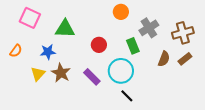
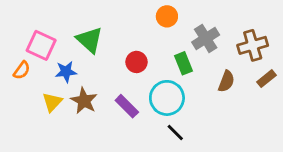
pink square: (30, 18) -> (41, 45), moved
green triangle: (65, 29) -> (89, 40), turned 40
brown rectangle: (185, 59) -> (266, 79), moved

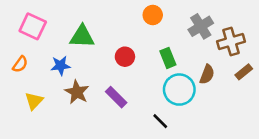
gray cross: (206, 38) -> (201, 26), moved
green triangle: (89, 40) -> (82, 36), turned -40
pink square: (41, 45) -> (33, 26), moved
cyan circle: (167, 98) -> (179, 90), moved
yellow triangle: (52, 102) -> (34, 101), moved

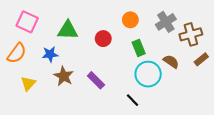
orange circle: (153, 15) -> (130, 20), moved
red circle: (125, 57) -> (103, 39), moved
orange semicircle: (20, 64) -> (17, 53), size x1.5
brown semicircle: (207, 74) -> (171, 62), turned -77

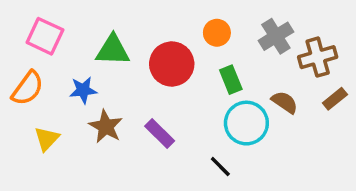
red circle: (103, 39) -> (172, 64), size x1.6

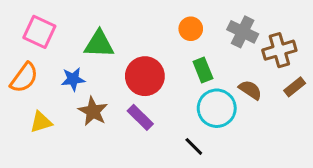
gray cross: (276, 36) -> (243, 32), turned -32
red circle: (172, 64) -> (145, 76), moved
yellow triangle: (47, 139) -> (41, 122), turned 30

